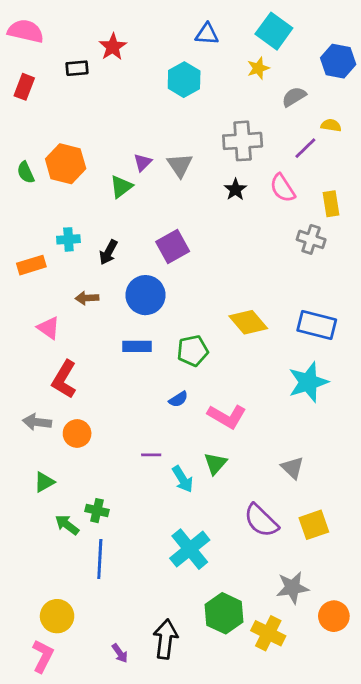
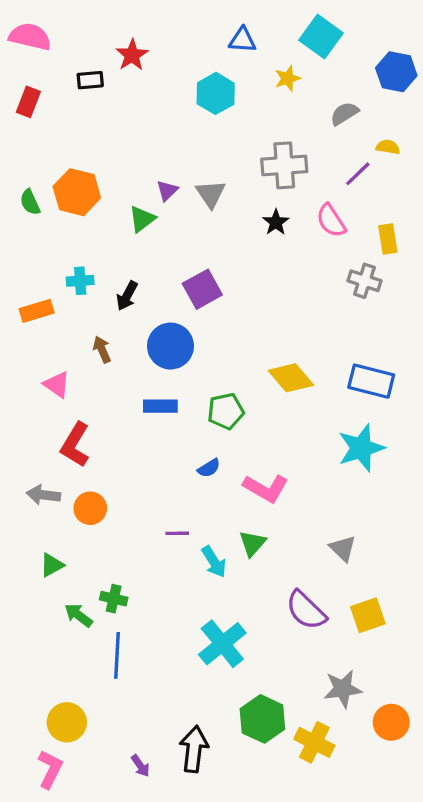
yellow star: (258, 68) -> (288, 78), moved
brown arrow: (87, 298) -> (102, 349), turned 70

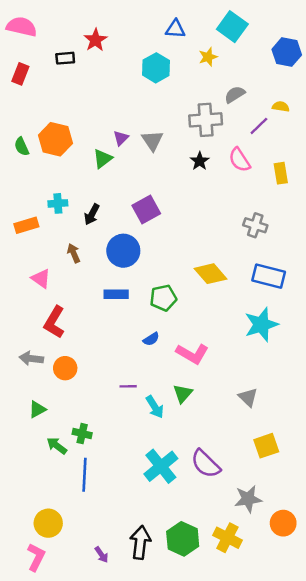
gray semicircle: (344, 114) -> (235, 94), moved
gray cross: (364, 281) -> (255, 225), moved
purple semicircle: (306, 610) -> (206, 464), moved
green hexagon: (262, 719) -> (183, 539), moved

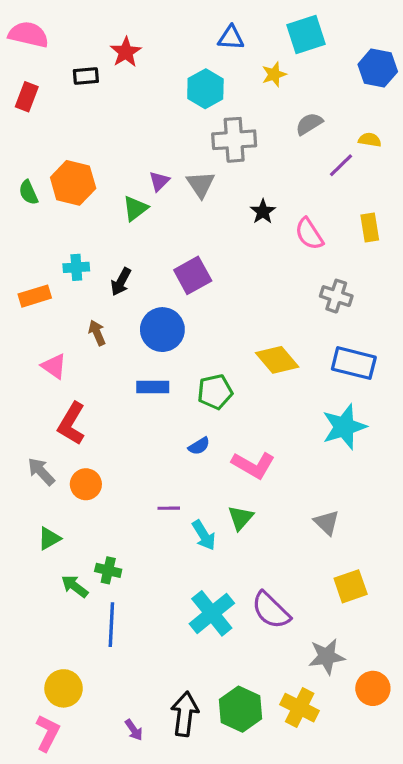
cyan square: (232, 27) -> (306, 35), turned 36
gray cross: (206, 120) -> (234, 140), moved
pink semicircle: (240, 160) -> (309, 234), moved
gray arrow: (31, 358) -> (41, 472), turned 40

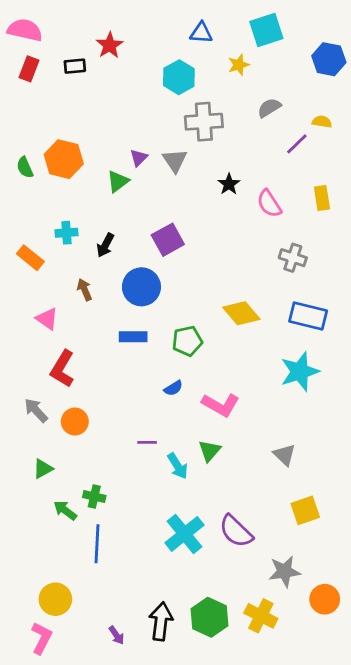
red rectangle: (27, 97) -> (29, 69), moved
orange rectangle: (35, 296) -> (30, 258), turned 56

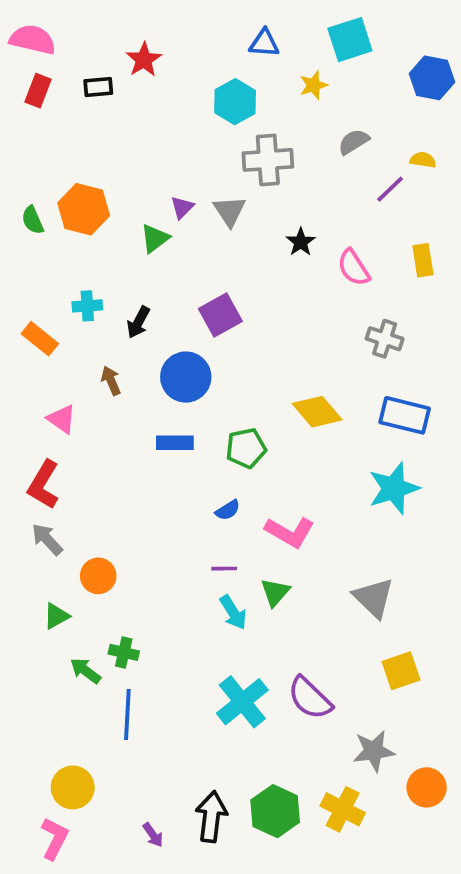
red L-shape: (62, 369) -> (43, 485), moved
orange circle: (75, 422) -> (98, 576), moved
purple line: (147, 442) -> (224, 569), moved
gray triangle: (284, 455) -> (374, 598), size x1.4

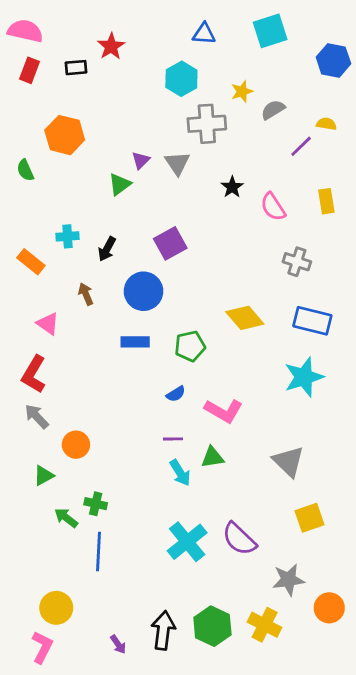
yellow star: (313, 85) -> (242, 91), moved
orange hexagon: (84, 209) -> (65, 135), moved
green triangle: (275, 592) -> (212, 457), turned 40

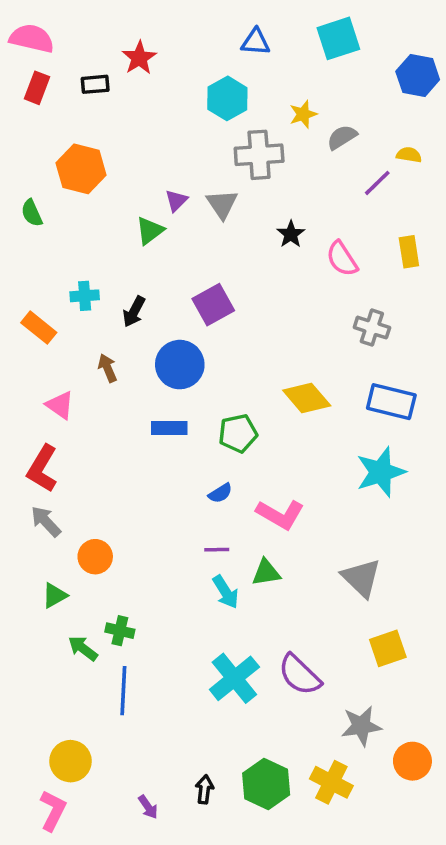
black arrow: (163, 630) -> (204, 789), size x0.6

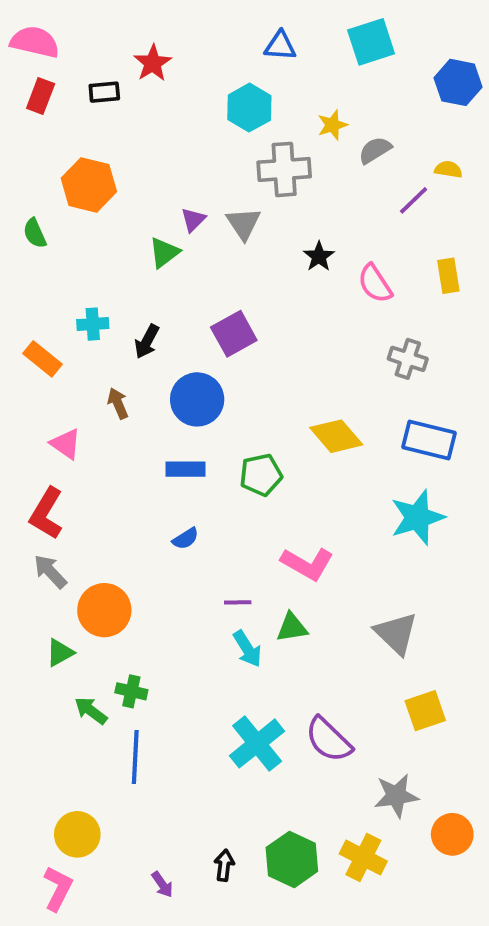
blue semicircle: (220, 493) -> (186, 539), moved
orange circle: (95, 557) -> (104, 610), size x1.4

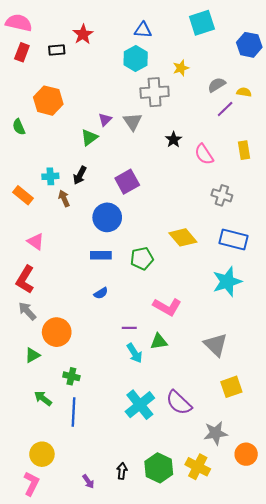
blue triangle: (280, 46) -> (143, 30), moved
gray semicircle: (375, 150) -> (217, 85), moved
black arrow: (147, 341) -> (80, 175), moved
brown arrow: (118, 403) -> (64, 198), moved
green arrow: (91, 711) -> (43, 398), moved

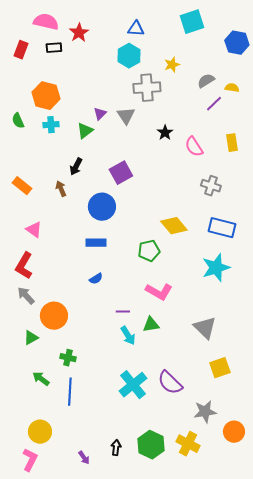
pink semicircle: (19, 23) -> (46, 22), moved
cyan cross: (50, 176) -> (51, 125), moved
green pentagon: (142, 258) -> (149, 251), moved

